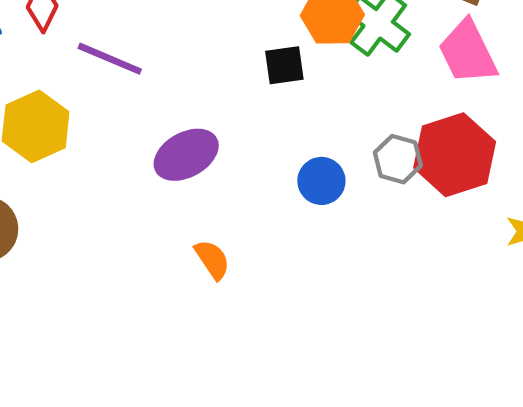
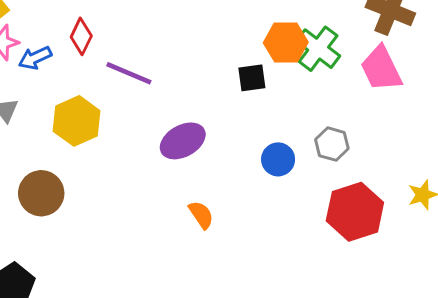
red hexagon: (455, 155) -> (355, 212), moved

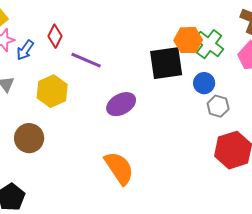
blue arrow: (35, 58) -> (25, 50), turned -30
black square: (252, 78) -> (166, 63), size x1.8
blue circle: (278, 159) -> (204, 83), moved
orange semicircle: (201, 215) -> (119, 168), moved, size x1.8

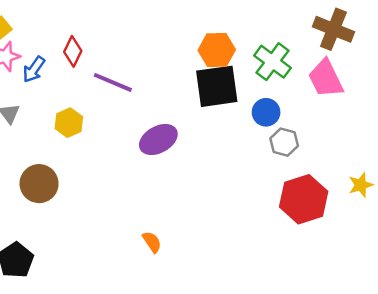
orange hexagon: (188, 40) -> (217, 50), moved
yellow hexagon: (52, 91) -> (69, 123), size x0.7
orange semicircle: (119, 168) -> (152, 242), moved, size x0.5

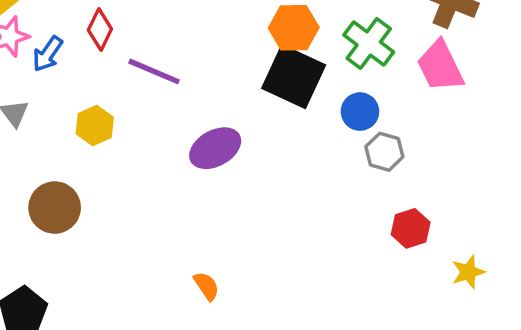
black square: (217, 86) -> (294, 77), turned 33
yellow star: (361, 185) -> (468, 272), moved
red hexagon: (304, 199) -> (411, 228), size x0.6

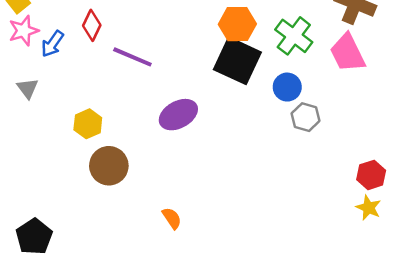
yellow hexagon: (95, 126) -> (88, 124), moved
brown circle: (55, 208) -> (109, 166), moved
red hexagon: (411, 228) -> (371, 175), moved
yellow star: (468, 272) -> (369, 208), turned -30

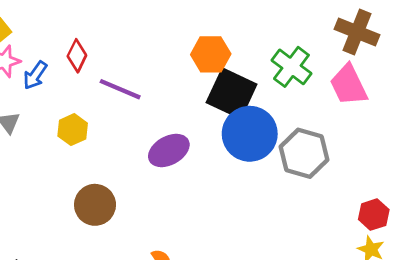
orange hexagon: (237, 24) -> (211, 54), moved
blue circle: (287, 87) -> (250, 134), moved, size x1.8
gray hexagon: (306, 117) -> (304, 153), size x1.6
yellow hexagon: (88, 124) -> (73, 130), moved

